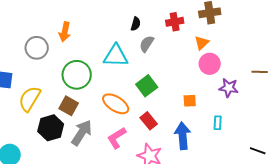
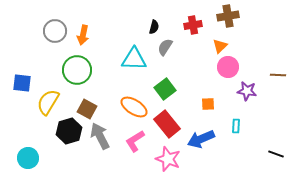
gray circle: (37, 48) -> (55, 31), moved
green circle: (77, 75) -> (77, 70), moved
red rectangle: (149, 121) -> (167, 124), size x1.5
gray arrow: (82, 133) -> (100, 136), turned -60
blue arrow: (183, 136) -> (201, 139), turned -108

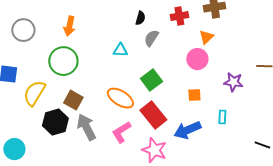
gray circle: (55, 31) -> (23, 30), moved
cyan triangle: (134, 59) -> (120, 50), size x0.6
pink circle: (228, 67) -> (197, 59), moved

